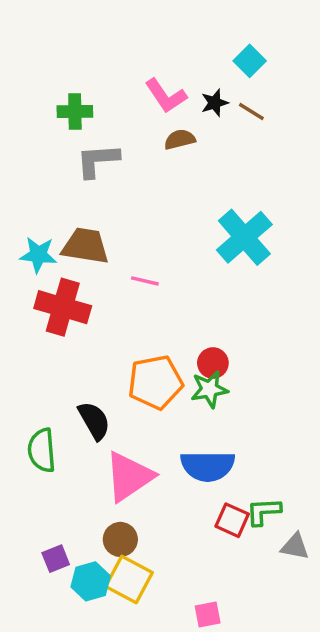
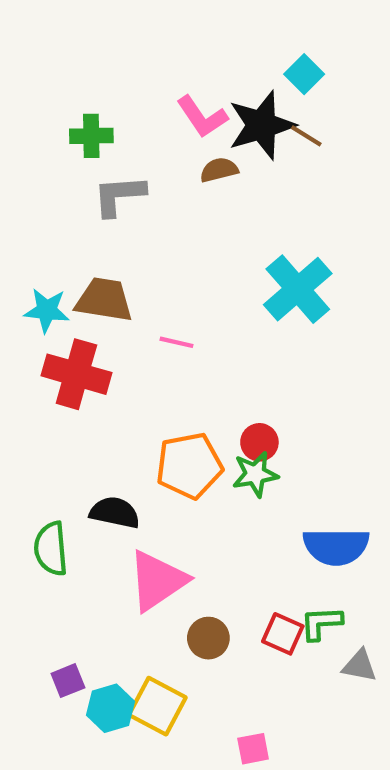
black star: (215, 103) -> (262, 125), size x2.0
black semicircle: (94, 421) -> (115, 512), turned -48
blue semicircle: (208, 466) -> (336, 547), moved
brown circle: (120, 539) -> (208, 638), moved

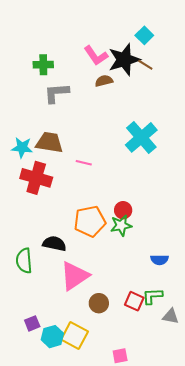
blue semicircle: (336, 547) -> (159, 260), size x0.6

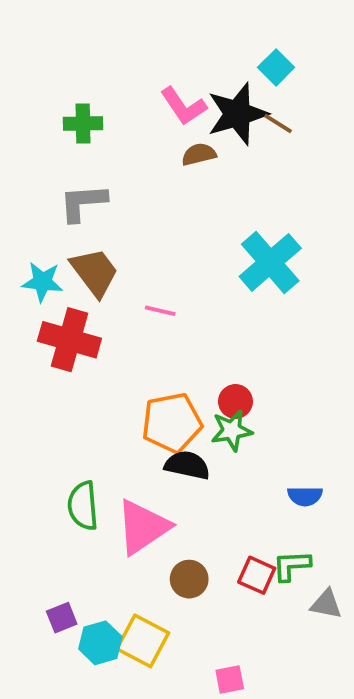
gray L-shape: (56, 93) -> (83, 203), moved
brown trapezoid: (49, 142) -> (95, 272), turned 44
black semicircle: (54, 244) -> (187, 465), moved
green semicircle: (24, 261) -> (83, 506), moved

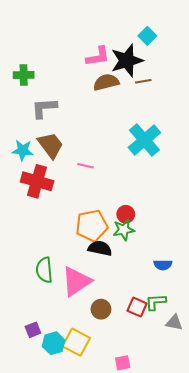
pink L-shape: (183, 106) -> (98, 56), turned -65
green cross: (83, 123) -> (24, 75), moved
brown line: (278, 123) -> (143, 81), moved, turned -42
brown semicircle: (199, 154) -> (106, 82), size x1.4

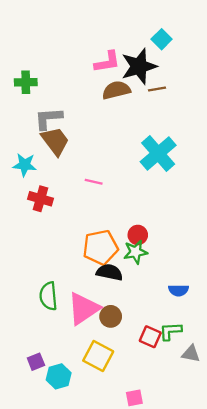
brown trapezoid: (50, 145) -> (55, 141), moved
red cross: (37, 181) -> (40, 199), size x0.7
brown circle: (101, 309) -> (111, 316), moved
yellow square: (76, 342) -> (98, 356), moved

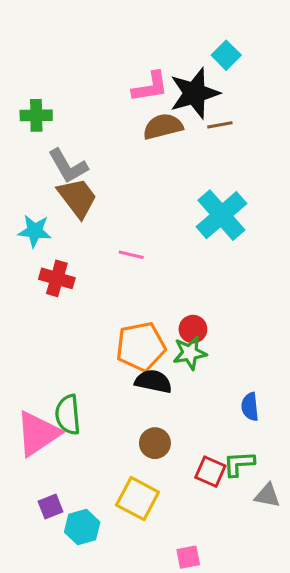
gray L-shape: (48, 118) -> (68, 166), turned -116
blue semicircle: (179, 290) -> (250, 407), turned 84
pink triangle: (83, 308) -> (38, 434), moved

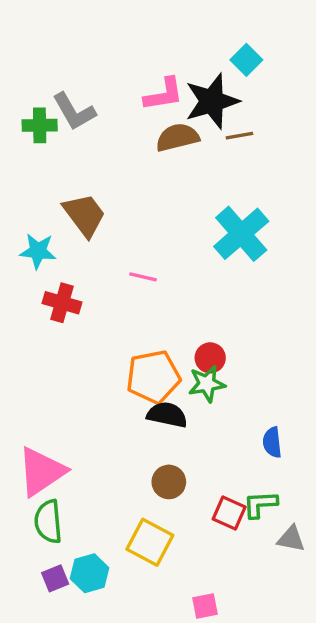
gray L-shape: (68, 166) -> (74, 112), moved
green semicircle: (68, 415) -> (48, 522), moved
purple square: (50, 506) -> (55, 578), moved

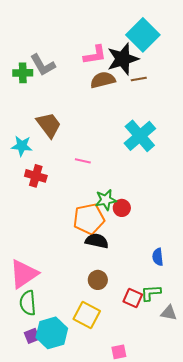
cyan square: (246, 60) -> (143, 35), size x1.8
green star: (207, 384) -> (106, 200), moved
cyan hexagon: (90, 573) -> (52, 333), size x1.4

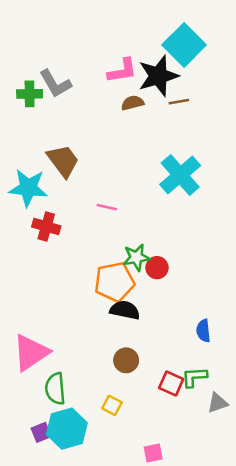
brown semicircle: (103, 80) -> (133, 103), size x0.7
cyan star: (22, 146) -> (28, 188), size x1.4
green semicircle: (28, 303) -> (55, 389), moved
gray triangle: (169, 313) -> (217, 403), turned -30
yellow square: (87, 315) -> (112, 405), size x0.6

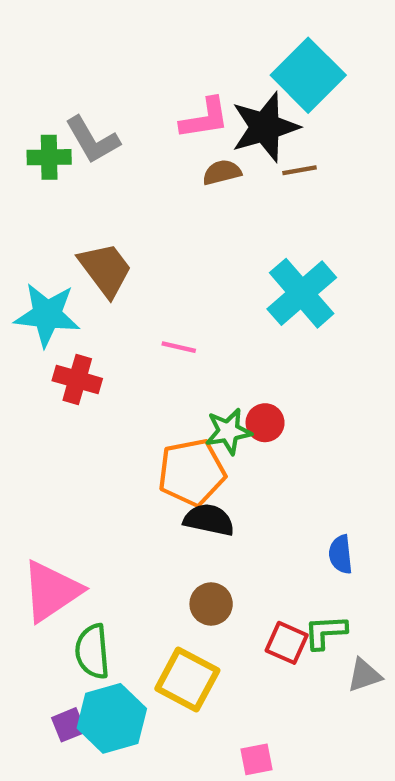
red circle: (157, 268) -> (265, 423), moved
yellow square: (112, 405) -> (187, 680), size x1.8

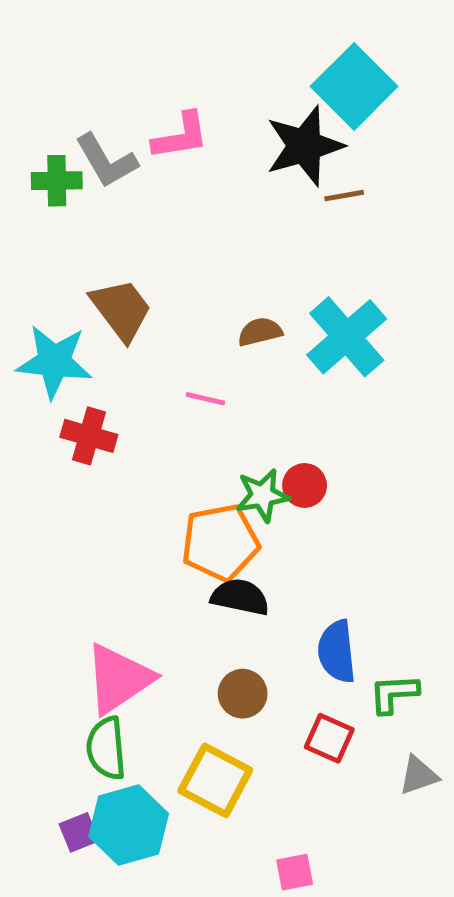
pink L-shape: (205, 118) -> (181, 136), moved
brown semicircle: (222, 172) -> (260, 332), moved
blue semicircle: (341, 554) -> (337, 652), moved, size x1.4
pink triangle: (51, 591) -> (119, 679), moved
green L-shape: (325, 632) -> (394, 694), moved

